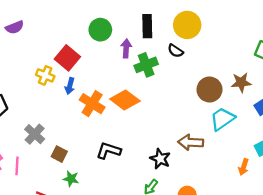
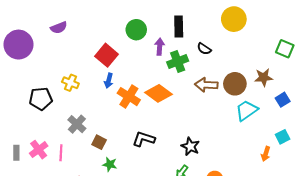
yellow circle: (187, 25) -> (234, 19), moved
yellow cross: (45, 75) -> (70, 83), moved
brown arrow: (191, 142) -> (206, 85), moved

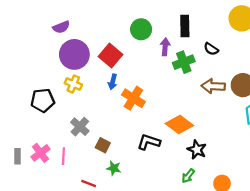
purple circle: (18, 45) -> (74, 54), moved
orange diamond: (159, 93) -> (179, 124), moved

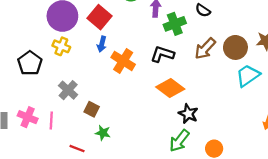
brown arrow: (213, 86) -> (205, 49), turned -50
black pentagon: (43, 100) -> (30, 63), turned -30
black L-shape: (149, 142) -> (162, 54), moved
pink cross: (40, 153) -> (28, 117), turned -30
green arrow: (188, 176) -> (179, 141), size x1.5

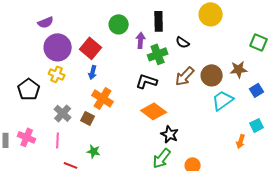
orange cross: (123, 61) -> (103, 98), moved
brown square: (92, 109) -> (88, 118), moved
pink line: (51, 120) -> (58, 140), moved

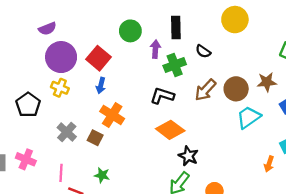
pink line: (58, 140) -> (61, 173), moved

